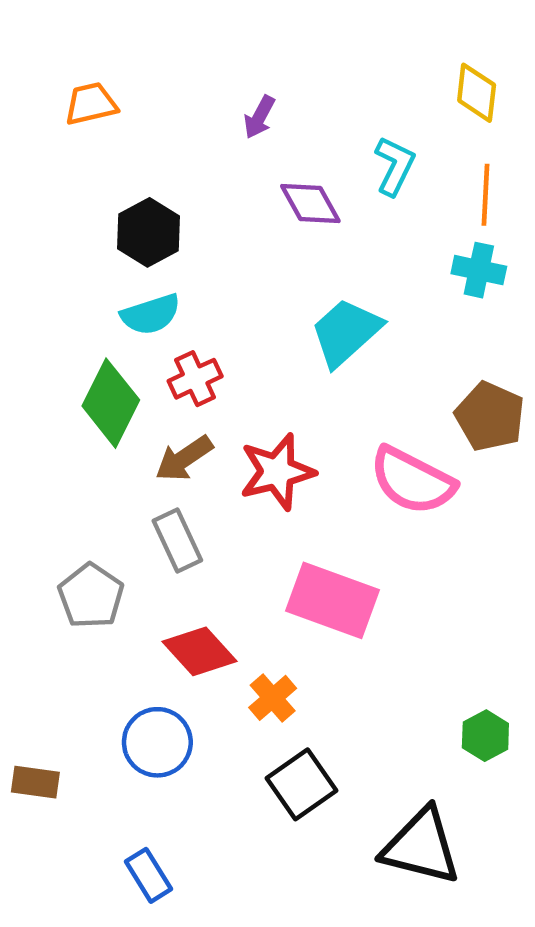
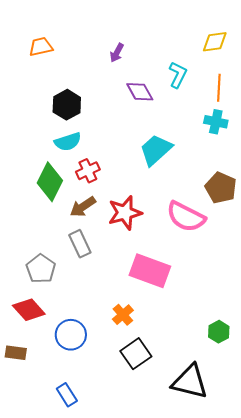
yellow diamond: (477, 93) -> (215, 42), turned 76
red diamond: (199, 651) -> (29, 310), moved

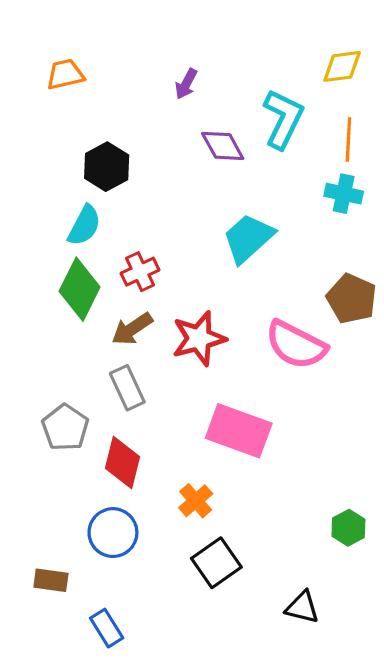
cyan L-shape: (178, 75) -> (283, 119), size x1.4
cyan semicircle: (68, 142) -> (84, 225), moved, turned -44
red diamond: (29, 310) -> (123, 463), moved, turned 56
brown rectangle: (16, 353) -> (51, 580), moved
black triangle: (190, 382) -> (302, 607), size x0.6

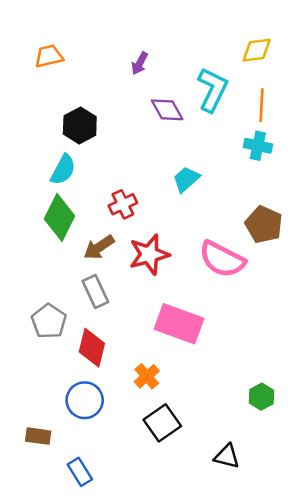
cyan trapezoid: (248, 238) -> (186, 179), size x0.7
red cross: (140, 272) -> (123, 204), moved

